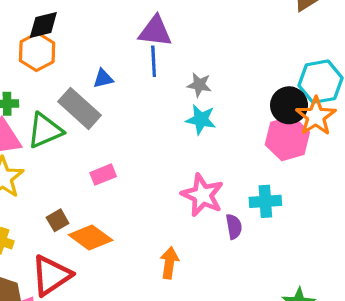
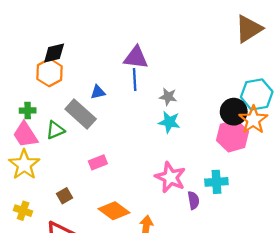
green triangle: (45, 130) -> (55, 130), size x0.7
orange diamond: (91, 238) -> (114, 211), moved

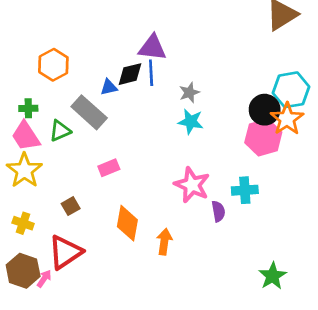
black diamond: (54, 53) -> (130, 74), moved
gray star: (168, 97) -> (189, 92), turned -30
orange diamond: (114, 211) -> (127, 223), turned 64

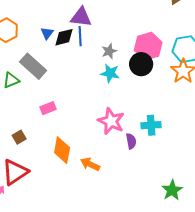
blue triangle: (109, 87) -> (47, 33), moved, turned -40
black circle: (265, 110) -> (141, 64), moved
pink hexagon: (263, 137) -> (148, 46), moved
orange arrow: (164, 242) -> (90, 164), turned -72

